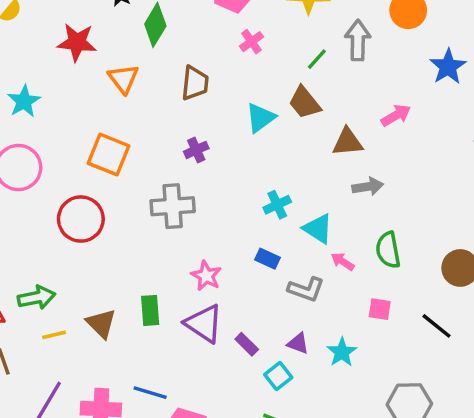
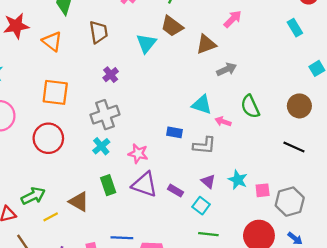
cyan cross: (277, 205) -> (101, 146), moved
pink square: (380, 309) -> (263, 190), moved
purple triangle: (298, 343) -> (208, 181), turned 35

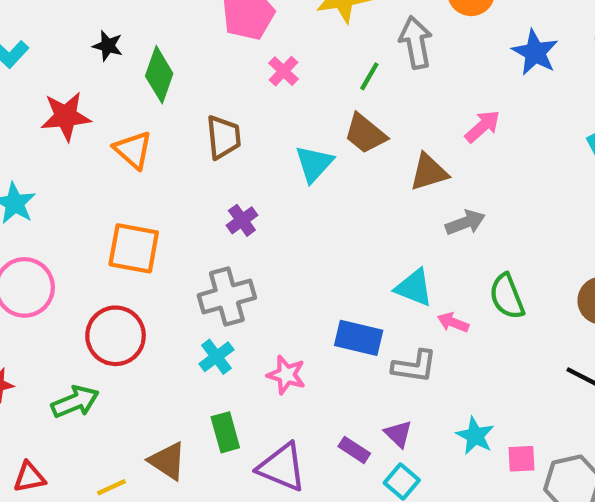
blue rectangle: (174, 132) -> (359, 338), size x1.5
purple triangle: (208, 181) -> (398, 434), moved
purple triangle: (145, 184) -> (282, 467), moved
green arrow: (33, 196) -> (75, 402), moved

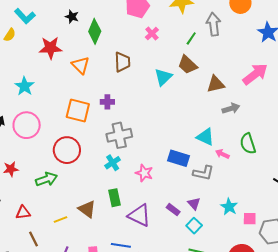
pink arrow: (483, 126) -> (255, 74), moved, size x1.5
purple cross: (242, 220) -> (107, 102), moved, turned 32

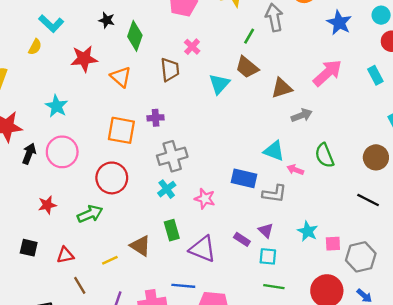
pink cross: (152, 33) -> (192, 47), moved
cyan square: (194, 226) -> (268, 256), turned -35

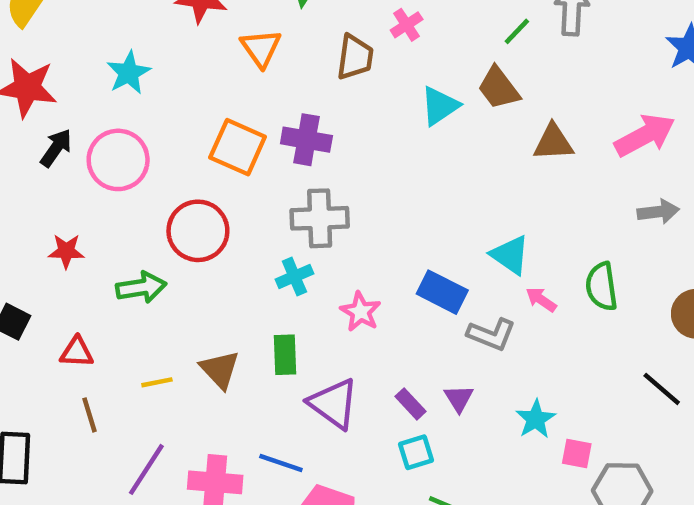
gray arrow: (302, 115) -> (658, 212), moved
purple cross: (156, 118) -> (306, 140), size x1.5
cyan square: (268, 256) -> (416, 452), moved, turned -36

